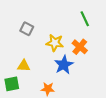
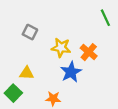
green line: (85, 19) -> (105, 18), moved
green square: (12, 84) -> (13, 93), turned -35

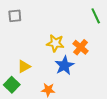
gray square: (30, 32) -> (15, 16), moved, turned -32
yellow triangle: (27, 73) -> (24, 66), turned -32

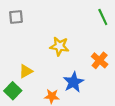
orange cross: (81, 47) -> (100, 60), moved
blue star: (64, 65) -> (74, 82), moved

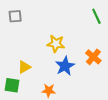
blue star: (74, 82) -> (65, 66), moved
green square: (13, 91) -> (12, 85), turned -35

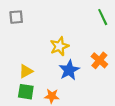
yellow star: (56, 44) -> (59, 46), turned -30
green square: (12, 85) -> (26, 92), moved

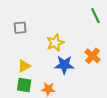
gray square: (16, 17) -> (20, 28), moved
blue star: (69, 70) -> (64, 65), turned 30

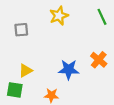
yellow star: (55, 43) -> (59, 16), moved
green square: (24, 85) -> (15, 90), moved

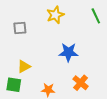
orange cross: (99, 60) -> (81, 83), moved
blue star: (69, 69) -> (68, 52), moved

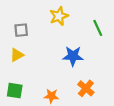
green line: (96, 16) -> (98, 28), moved
yellow triangle: (24, 66) -> (17, 55), moved

